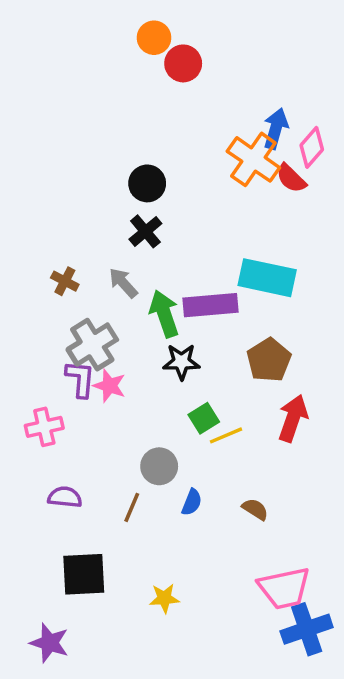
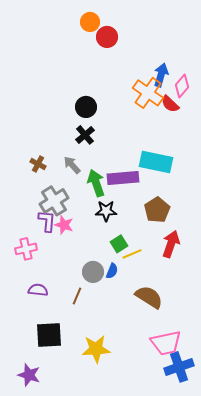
blue semicircle: (192, 502) -> (112, 271), moved
brown semicircle: (255, 509) -> (149, 297), size x1.8
yellow star: (164, 598) -> (96, 349), size x1.6

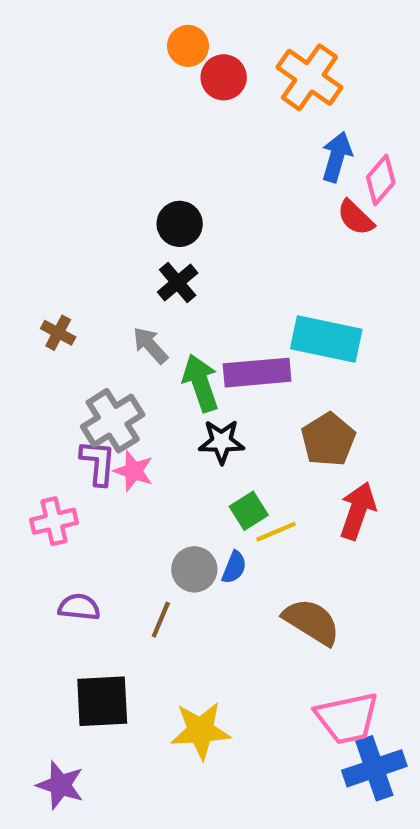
orange cross: (148, 93) -> (309, 77), moved
brown cross: (38, 164) -> (58, 333), moved

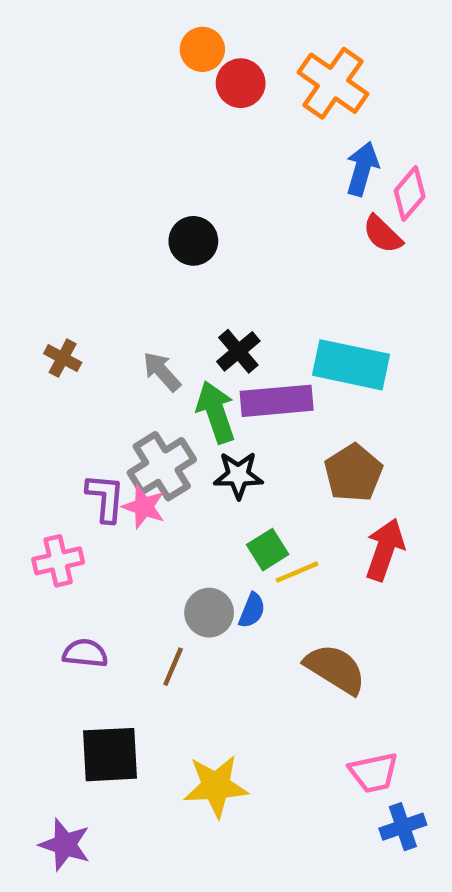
black cross: (178, 283) -> (238, 351), moved
gray cross: (113, 421) -> (162, 466), moved
pink trapezoid: (347, 718) -> (374, 773), size x0.7
blue cross: (374, 768) -> (403, 827), size x0.7

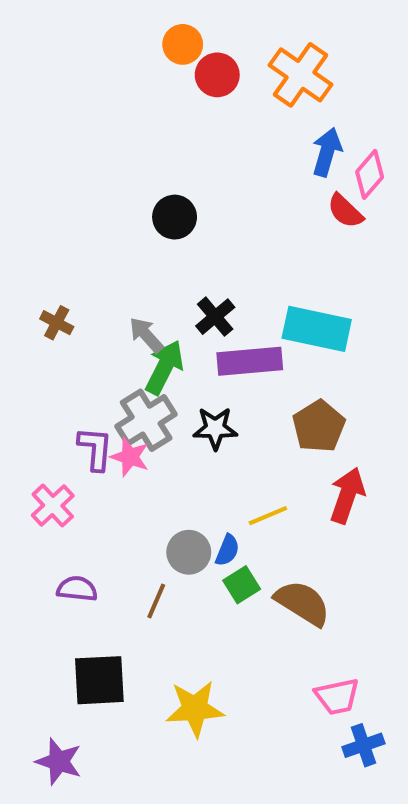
green arrow: (216, 412) -> (164, 367), moved, turned 46
green square: (268, 550) -> (242, 585), moved
pink cross: (58, 561) -> (53, 506), turned -30

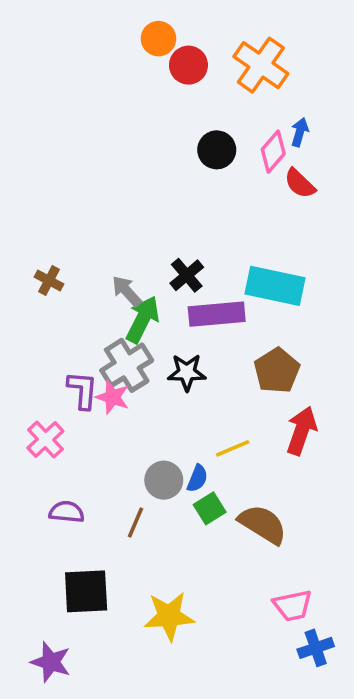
blue arrow: (327, 152) -> (300, 132), moved, size x0.7
pink diamond: (370, 174) -> (273, 152), moved
black circle: (175, 217) -> (217, 150), moved

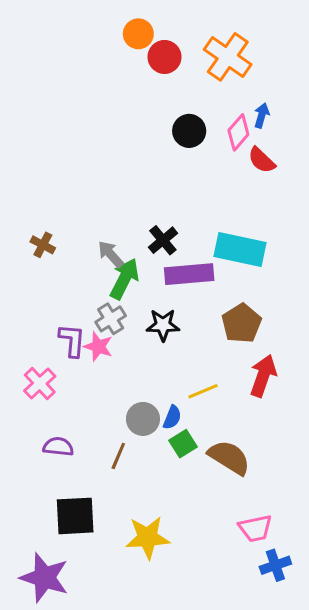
gray cross: (127, 365) -> (111, 319), size x0.7
purple star: (51, 662) -> (44, 578), size x1.4

